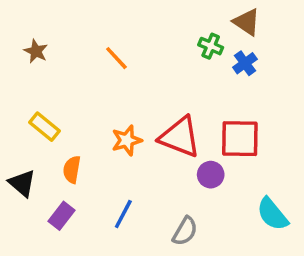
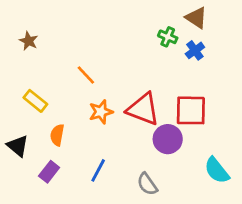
orange line: (116, 58) -> (86, 75), moved
purple circle: (211, 175) -> (168, 139), size x1.4
gray semicircle: (185, 231) -> (147, 184), turned 115

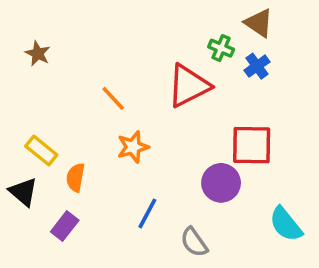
yellow rectangle: (35, 101) -> (41, 151), moved
red triangle: (143, 109) -> (189, 86), moved, turned -48
blue line: (98, 170) -> (147, 213), moved

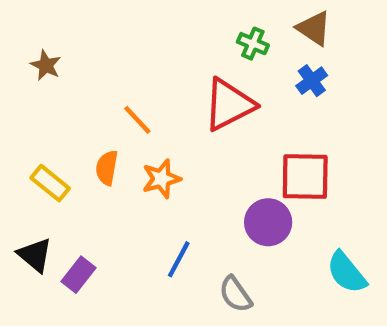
green cross: (221, 48) -> (253, 44), moved
orange semicircle: (75, 177) -> (107, 168), moved
black triangle: (23, 192) -> (35, 255), moved

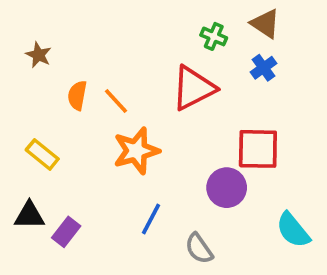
orange semicircle: (107, 168) -> (77, 95), moved
orange star: (161, 179) -> (136, 151), size x1.4
black triangle: (35, 255) -> (29, 215), turned -40

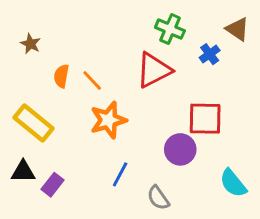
brown triangle: (265, 24) -> (237, 29), moved
green cross: (214, 36) -> (170, 29), size x1.4
yellow rectangle: (42, 154) -> (33, 123), size x1.5

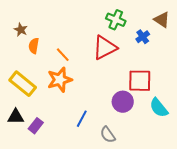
orange semicircle: (61, 76) -> (34, 46), moved
orange star: (108, 120) -> (60, 80), moved
cyan semicircle: (233, 183) -> (159, 108), moved

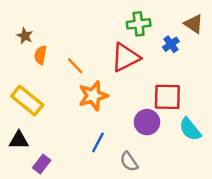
green cross: (116, 20) -> (139, 24), turned -30
orange star: (60, 80) -> (93, 96), moved
purple rectangle: (36, 126) -> (42, 164), moved

